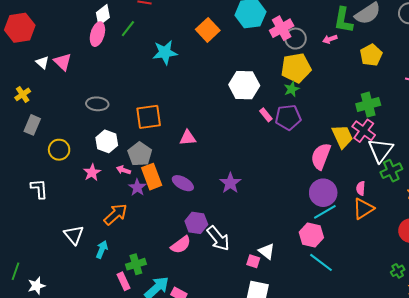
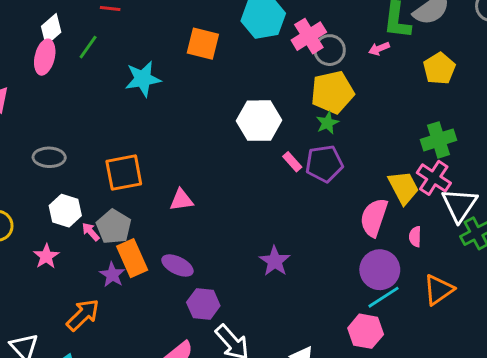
orange square: (208, 30) -> (203, 44), turned -30
pink arrow: (123, 170) -> (91, 232), moved, turned 32
purple star: (230, 183) -> (275, 261), moved
pink semicircle: (361, 188) -> (415, 237), moved
purple hexagon: (196, 223) -> (203, 304), moved

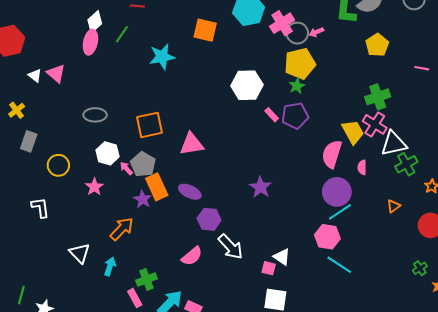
pink arrow: (379, 49) -> (316, 32), moved
pink triangle: (181, 200) -> (192, 144), size x1.4
white triangle: (459, 205) -> (394, 144), turned 44
orange triangle: (439, 290) -> (394, 206), moved, size x0.6

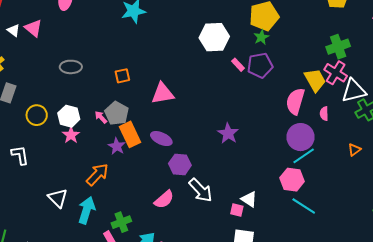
orange square: (150, 125) -> (122, 76), size x0.6
white hexagon: (108, 153) -> (69, 116), moved
cyan arrow: (110, 266) -> (87, 210), size x1.5

